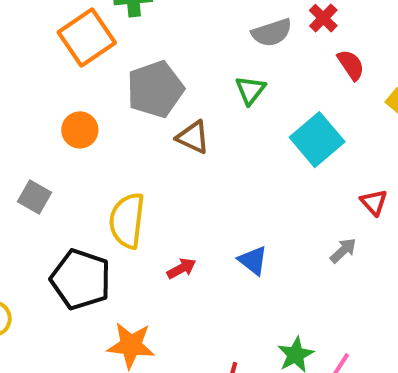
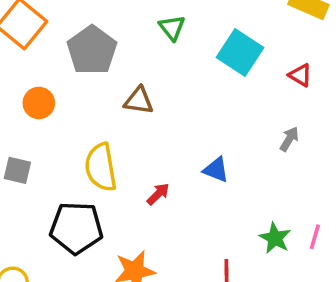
brown triangle: (193, 137) -> (139, 101), moved
red triangle: (374, 202) -> (300, 75), moved

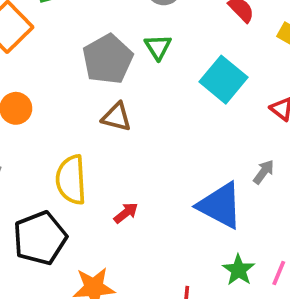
gray pentagon: (92, 50) -> (108, 59), moved
blue triangle: (216, 170) -> (220, 205), moved, size x1.8
black pentagon: (76, 228) -> (40, 238), turned -30

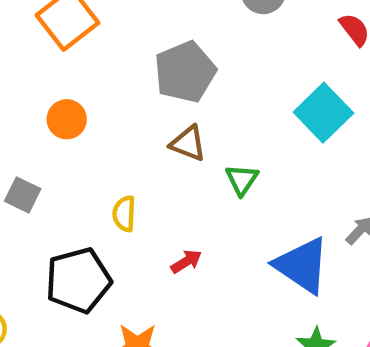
green triangle: (158, 47) -> (242, 180), moved
yellow semicircle: (71, 180) -> (124, 214), size x0.6

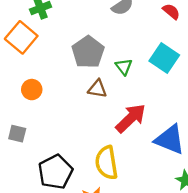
green triangle: (242, 180) -> (124, 67), moved
yellow semicircle: (124, 214) -> (107, 163), moved, size x1.8
red arrow: (186, 261) -> (131, 118), moved, size x2.0

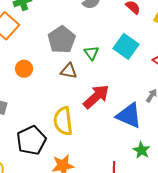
orange circle: (32, 90) -> (24, 69), moved
yellow semicircle: (107, 163) -> (63, 121), moved

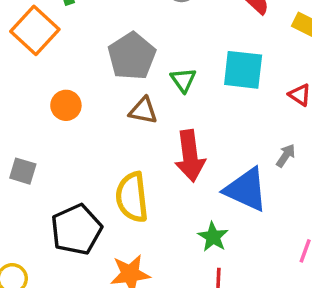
cyan square: (126, 46) -> (243, 70), turned -30
red arrow: (96, 97) -> (190, 156), turned 124
green star: (142, 150) -> (213, 237), moved

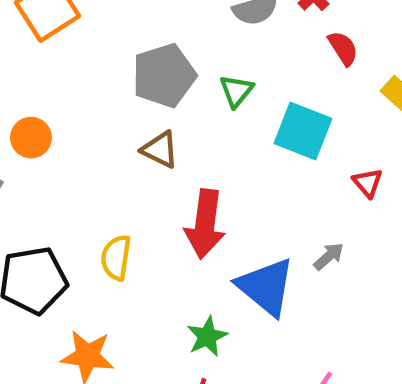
green triangle: (183, 80) -> (236, 91), moved
orange circle: (66, 105) -> (31, 138), moved
yellow semicircle: (132, 197) -> (116, 258), size x0.7

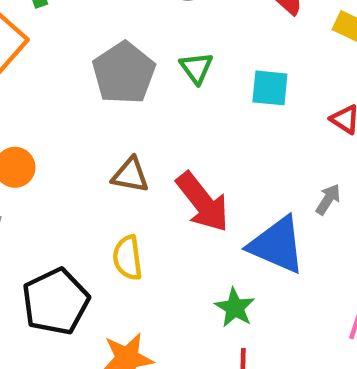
cyan square: (303, 131) -> (270, 88), size x0.7
brown triangle: (160, 150) -> (130, 175), moved
red arrow: (205, 224) -> (203, 202), turned -30

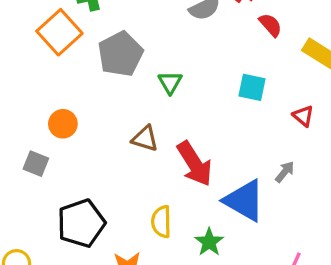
green triangle: (196, 68) -> (170, 82), moved
gray pentagon: (124, 73) -> (120, 54), moved
yellow semicircle: (128, 258) -> (161, 222), moved

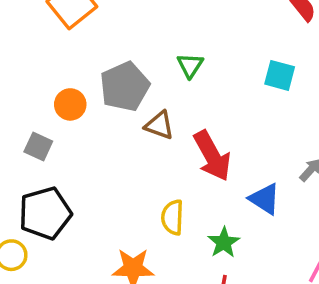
gray pentagon: (120, 54) -> (125, 86), moved
blue triangle: (244, 200) -> (265, 199), size x0.7
black pentagon: (81, 223) -> (45, 213), moved

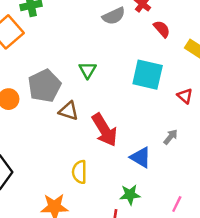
cyan square: (280, 75) -> (148, 75), size x1.5
green star: (224, 242) -> (130, 195), moved, turned 30

